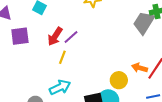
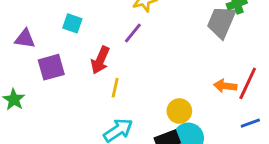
purple line: (71, 37) -> (133, 33), moved
yellow circle: (119, 80) -> (179, 111), moved

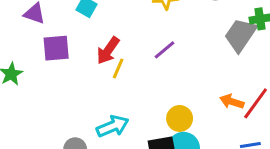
purple line: (133, 33) -> (164, 50), moved
yellow line: (115, 88) -> (118, 68), moved

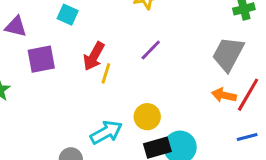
gray trapezoid: (240, 35) -> (228, 54), moved
yellow circle: (180, 118) -> (147, 117), moved

